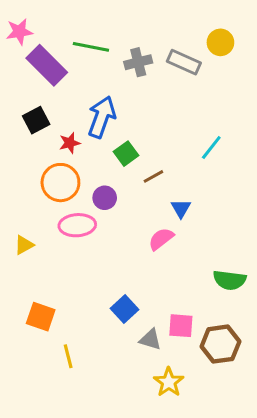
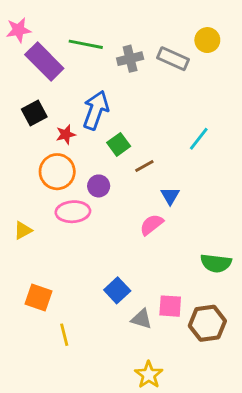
yellow star: (169, 382) -> (149, 375), moved

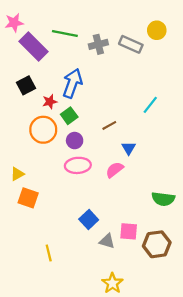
green square: (119, 144) -> (69, 116), moved
pink ellipse: (73, 212) -> (78, 165), moved
orange square: (39, 298) -> (28, 198), moved

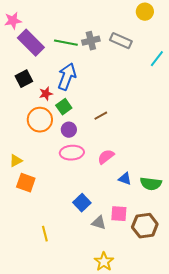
yellow circle: (157, 30) -> (145, 12), moved
green line: (65, 34) -> (66, 43), moved
cyan line: (150, 105) -> (157, 59), moved
blue triangle: (129, 148) -> (125, 179), moved, turned -40

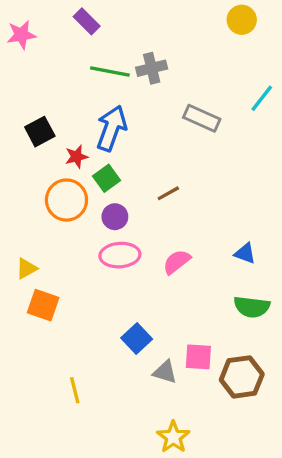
gray rectangle: (121, 41) -> (202, 118), moved
purple rectangle: (31, 43) -> (87, 21), moved, size x0.6
blue triangle: (125, 179) -> (245, 253), moved

